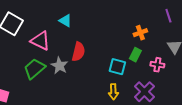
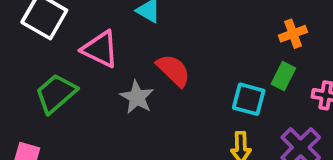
red semicircle: (78, 52) -> (173, 70), turned -60
green trapezoid: (34, 69) -> (56, 93), moved

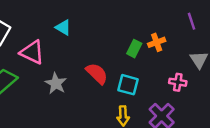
red semicircle: (173, 70) -> (97, 73), moved
green rectangle: (283, 76) -> (134, 49), moved

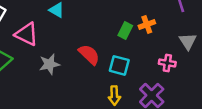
gray star: (56, 83) -> (49, 64), turned 30

